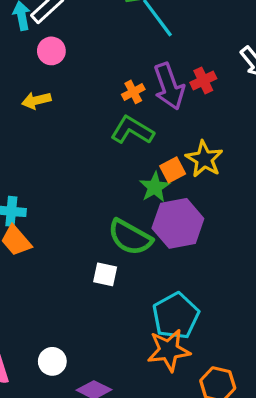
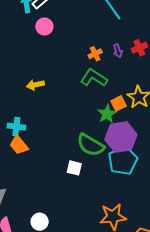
purple arrow: (169, 86) -> (118, 51), size x0.5
yellow arrow: (36, 100) -> (35, 85), moved
cyan pentagon: (176, 316) -> (123, 161), moved

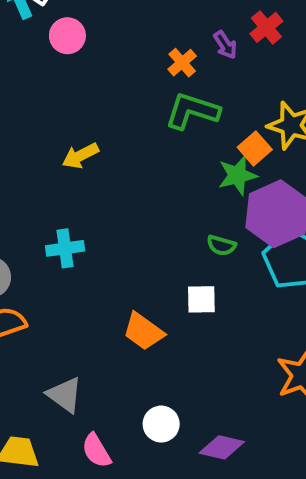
green star: (107, 114) -> (237, 175), turned 30
orange trapezoid: (19, 145) -> (143, 331), moved
green semicircle: (91, 145) -> (221, 245), size x0.5

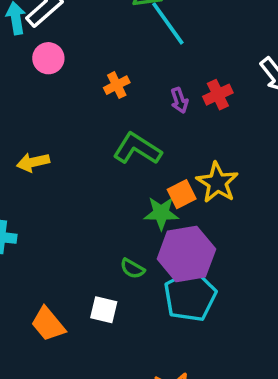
orange cross: (182, 63) -> (117, 85), moved

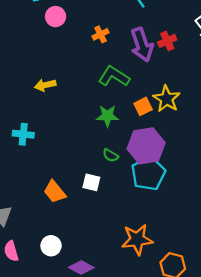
purple arrow: (179, 100) -> (142, 45), size x2.0
green star: (161, 213) -> (107, 116), moved

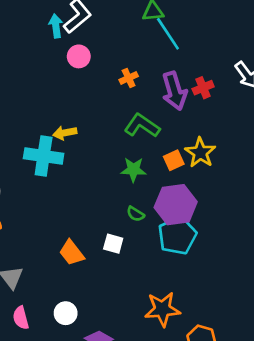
cyan cross: (23, 134) -> (44, 156), moved, size x1.6

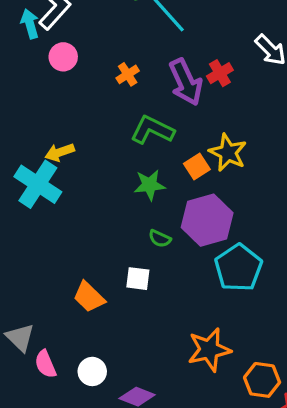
cyan cross: (44, 156) -> (38, 184), turned 33
cyan pentagon: (177, 236) -> (238, 268), moved
pink semicircle: (21, 318) -> (45, 364), moved

